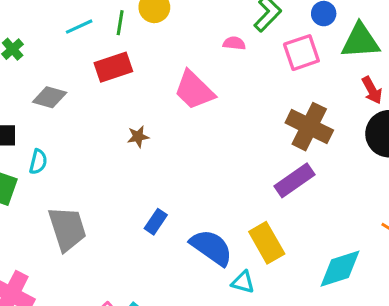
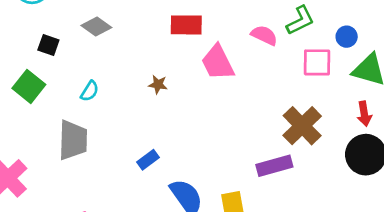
pink semicircle: (234, 43) -> (264, 35), size x1.4
red rectangle: (113, 67) -> (186, 25), moved
cyan semicircle: (38, 162) -> (90, 91), moved

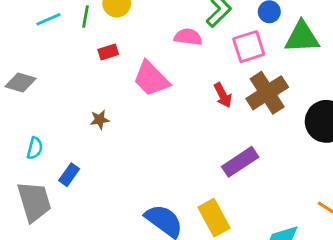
red rectangle: (186, 25) -> (108, 52), size x0.6
red arrow: (364, 114) -> (223, 95), moved
brown cross: (302, 126) -> (267, 93), moved, turned 30
blue rectangle: (148, 160) -> (69, 175), moved

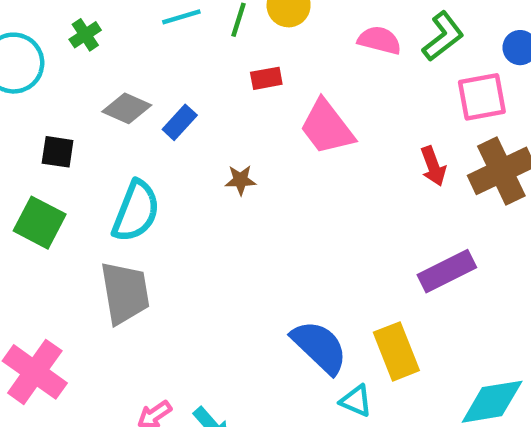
pink semicircle: (188, 37) -> (379, 40), moved
cyan semicircle: (35, 148) -> (136, 211), size x1.8
blue rectangle: (69, 175) -> (180, 122), moved

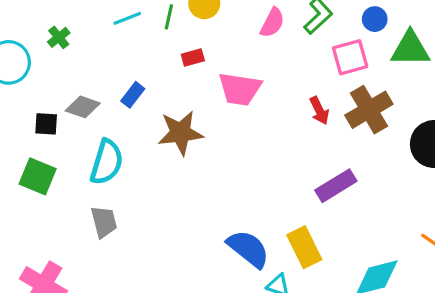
pink semicircle: (379, 40) -> (272, 23), turned 108
gray diamond: (127, 108) -> (83, 107), moved
pink trapezoid: (327, 127) -> (240, 89), turned -39
brown star: (240, 180) -> (180, 133), size x2.0
gray trapezoid: (125, 293) -> (104, 222), size x0.7

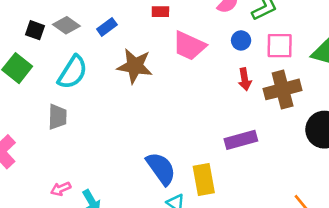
blue circle: (375, 19) -> (241, 40), moved

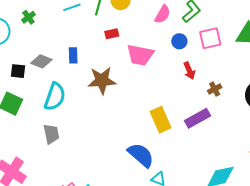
blue rectangle: (107, 27) -> (73, 55), turned -42
brown cross: (283, 89) -> (215, 89), moved, size x0.5
yellow rectangle: (204, 180) -> (161, 120), moved

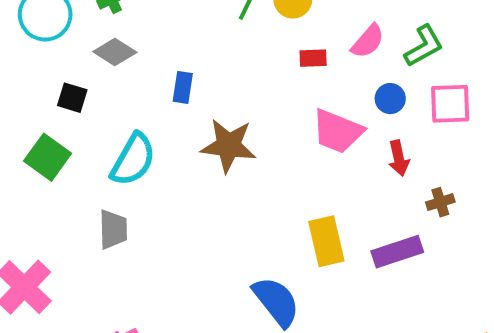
red rectangle: (112, 34) -> (313, 58), moved
pink trapezoid: (140, 55) -> (338, 131), moved
gray diamond: (41, 61) -> (115, 52), moved

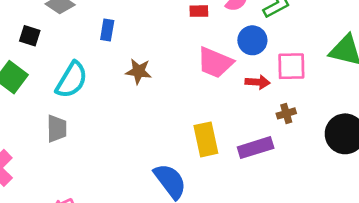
blue circle: (390, 99) -> (252, 40), size x1.4
pink square: (450, 104) -> (291, 66), moved
brown star: (228, 146) -> (139, 71), size x0.7
red arrow: (399, 158) -> (258, 82), turned -75

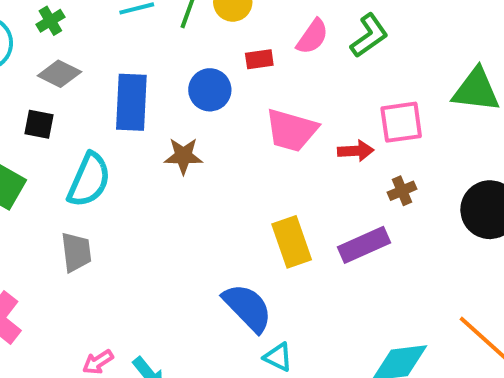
blue rectangle: (107, 30) -> (131, 102), size x1.8
black square: (30, 36) -> (39, 124), moved
blue circle: (252, 40) -> (210, 90), moved

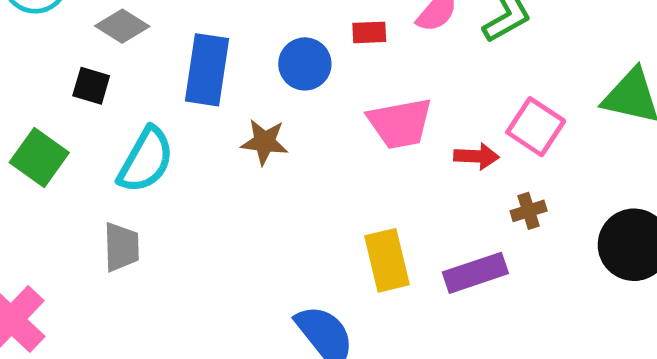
pink square: (401, 122) -> (536, 127), turned 36
pink trapezoid: (291, 130) -> (400, 123), turned -32

